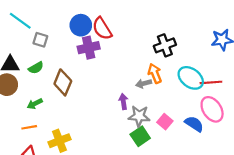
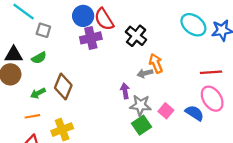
black cross: (165, 45) -> (136, 36), moved, turned -30
cyan ellipse: (191, 78) -> (193, 25), moved
brown diamond: (63, 82) -> (63, 87), moved

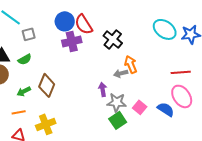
gray square: (43, 30) -> (29, 34), turned -32

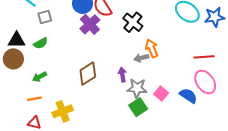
purple cross: (72, 41) -> (90, 24), turned -30
brown diamond: (47, 85) -> (88, 74), moved, turned 35

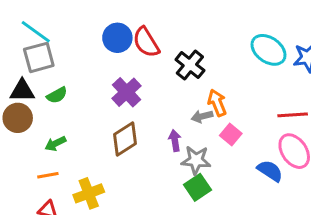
gray square: (45, 17) -> (39, 57), moved, size x1.5
purple cross: (90, 24) -> (126, 92), moved
pink square: (161, 94) -> (231, 134), moved

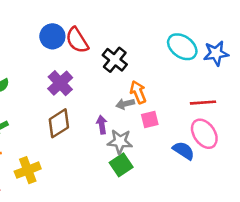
pink square: (231, 134) -> (150, 119), turned 36

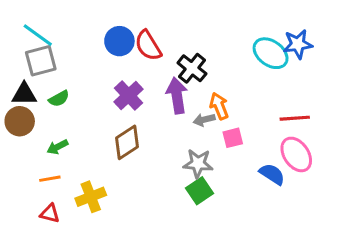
blue star: (216, 53) -> (298, 44), moved
purple arrow: (102, 125) -> (177, 96), moved, size x1.6

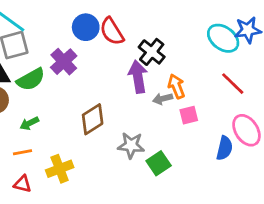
purple cross: (128, 96) -> (64, 62), moved
green semicircle: (59, 99) -> (31, 79), size x1.5
red line: (295, 118) -> (233, 84), moved, turned 48
gray star: (198, 164) -> (131, 145), moved
blue semicircle: (272, 174) -> (224, 148), turned 70

